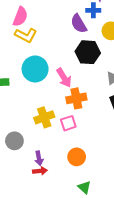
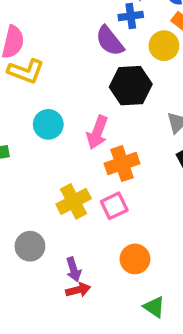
cyan circle: (35, 69) -> (48, 124), size x0.7
pink arrow: (64, 78) -> (97, 132), turned 60

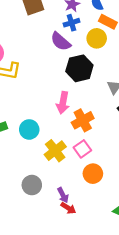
cyan circle: (48, 124) -> (29, 129), moved
orange circle: (135, 259) -> (93, 174), moved
red arrow: (78, 290) -> (68, 208), turned 56

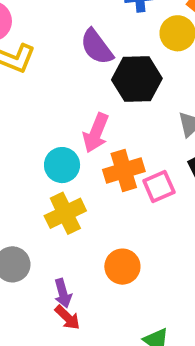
purple semicircle: (61, 41) -> (97, 47), moved
cyan circle: (29, 129) -> (62, 165), moved
pink square: (82, 149) -> (159, 186), moved

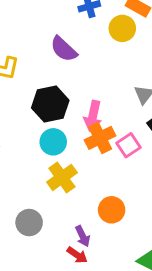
black hexagon: (137, 79) -> (50, 104), moved
pink arrow: (96, 133) -> (93, 116), moved
purple arrow: (63, 293) -> (83, 236), moved

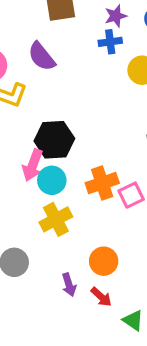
purple semicircle: (64, 49) -> (42, 57), moved
pink arrow: (93, 116) -> (33, 165), moved
red arrow: (77, 255) -> (101, 297), moved

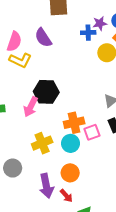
purple star: (116, 16) -> (100, 23), moved
cyan circle: (52, 180) -> (71, 143), moved
purple arrow: (69, 285) -> (46, 186), size x1.6

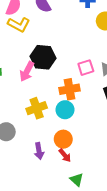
pink square: (92, 132) -> (86, 68), moved
purple arrow: (46, 186) -> (39, 151), size x0.7
red arrow: (66, 196) -> (65, 155), moved

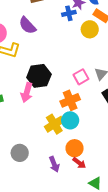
yellow cross: (37, 108) -> (54, 124), moved

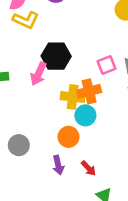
yellow cross: (54, 124) -> (73, 97), moved, turned 30
orange circle: (75, 148) -> (69, 137), moved

